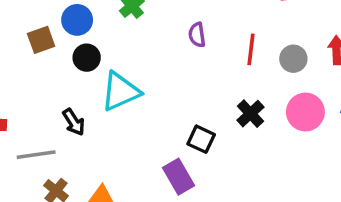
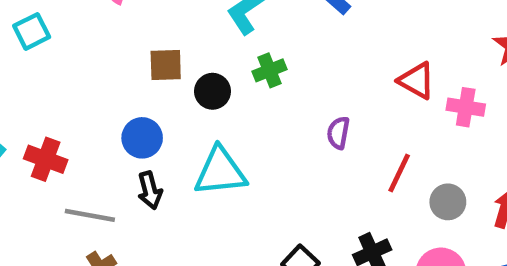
blue circle: (77, 20) -> (142, 138), moved
brown square: (41, 40) -> (166, 65), moved
black circle: (87, 58) -> (213, 91), moved

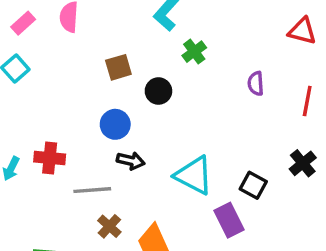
black circle: (213, 91) -> (158, 91), moved
cyan triangle: (220, 172) -> (194, 175), moved, turned 48
black arrow: (150, 190) -> (131, 161), turned -48

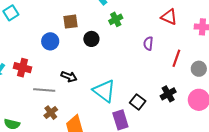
red triangle: (302, 31) -> (169, 17), moved
blue circle: (115, 124) -> (50, 41), moved

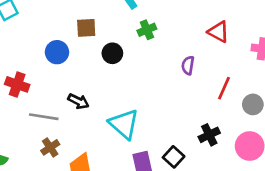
black square: (138, 102) -> (174, 157), moved

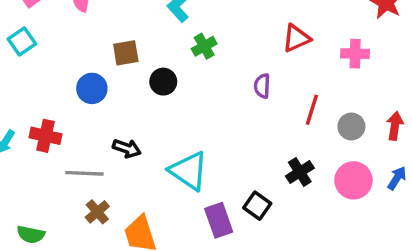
red triangle: (218, 32) -> (296, 38), turned -45

